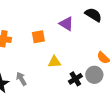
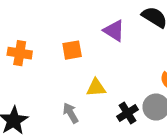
gray arrow: (21, 79) -> (71, 113), moved

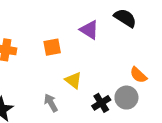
yellow triangle: (96, 88) -> (73, 80), turned 42

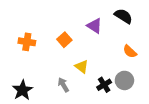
orange square: (52, 47) -> (64, 40), turned -32
orange semicircle: (138, 75) -> (130, 51), moved

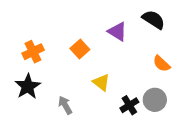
orange cross: (27, 42) -> (33, 52), turned -35
gray arrow: (63, 85) -> (65, 105), moved
black star: (23, 90) -> (28, 86), moved

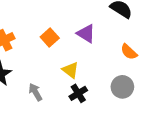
purple triangle: (117, 32) -> (86, 34), moved
black cross: (129, 105) -> (78, 93), moved

